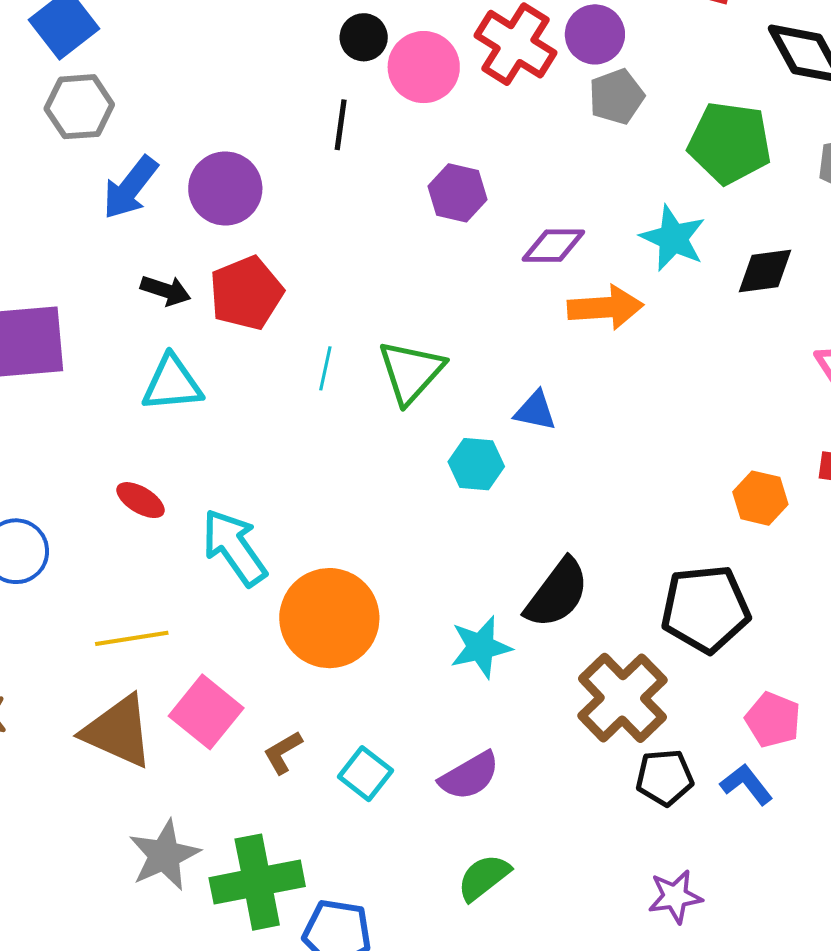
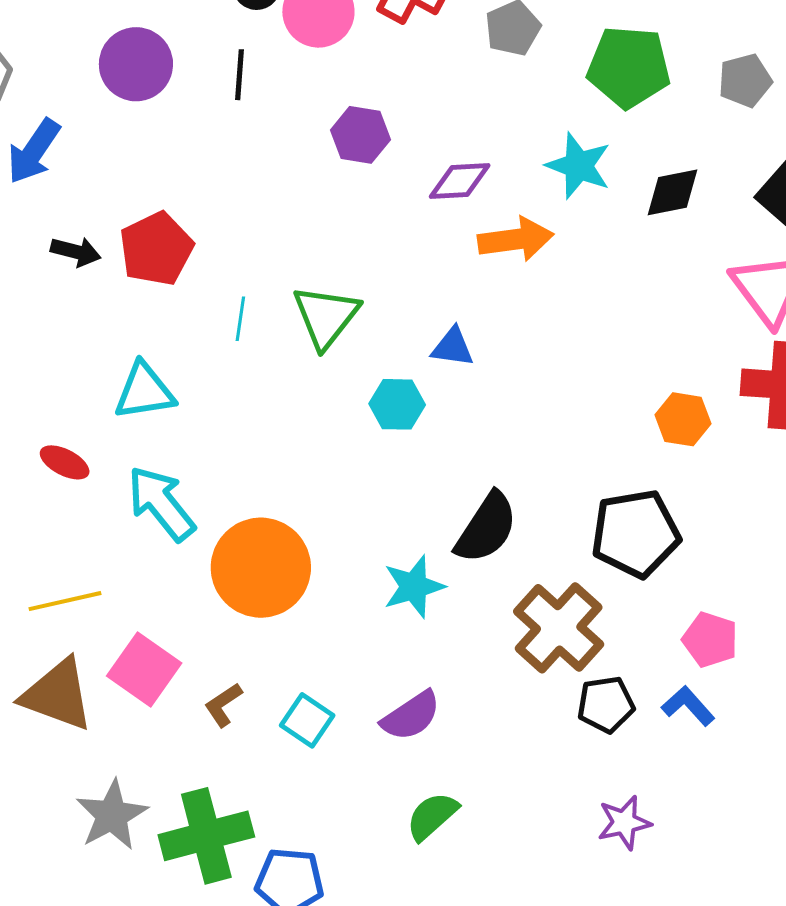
purple circle: (225, 189) -> (136, 64), moved
cyan triangle: (172, 384) -> (144, 391), moved

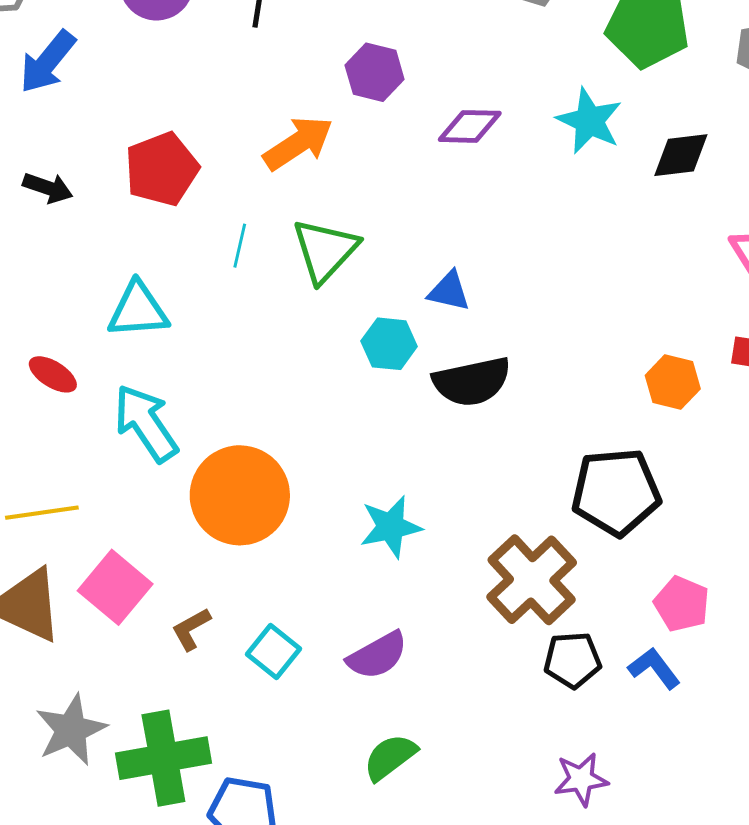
orange arrow: (516, 239) -> (298, 143), moved, turned -30
black arrow: (76, 252) -> (48, 188), moved
black semicircle: (486, 528) -> (472, 382), moved, turned 40

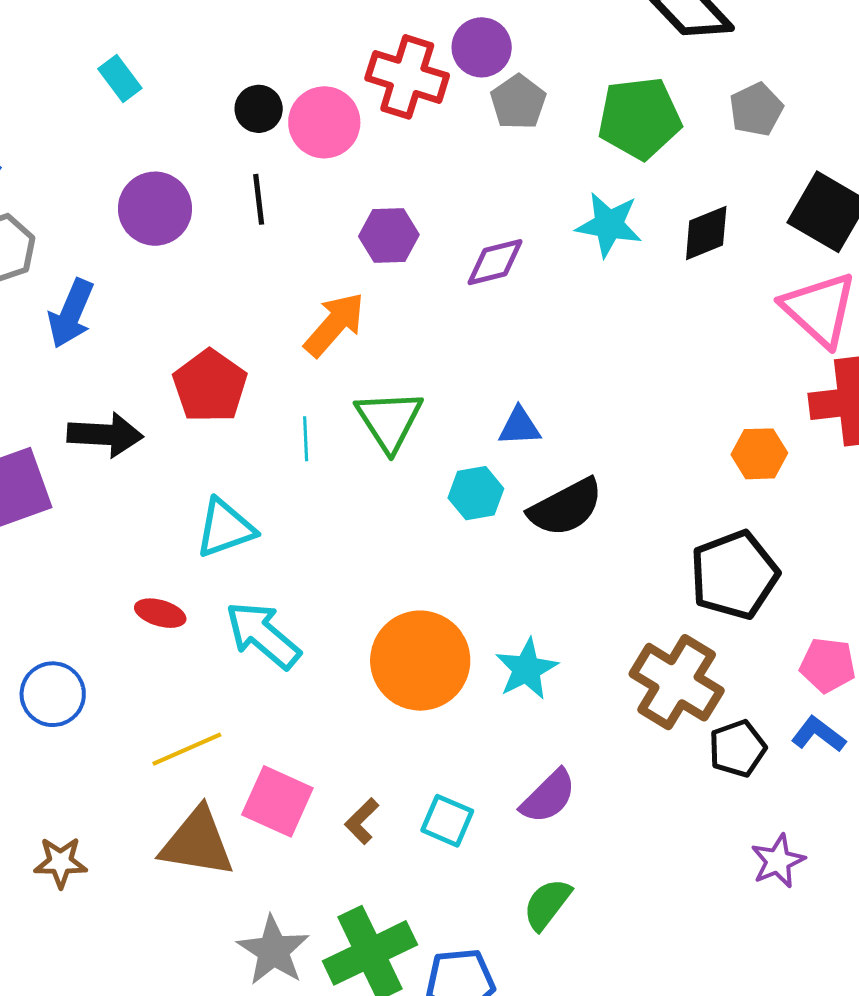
black arrow: (48, 188) -> (105, 435), size x1.5
orange circle: (240, 495) -> (420, 661), moved
green semicircle: (390, 757) -> (547, 904), moved

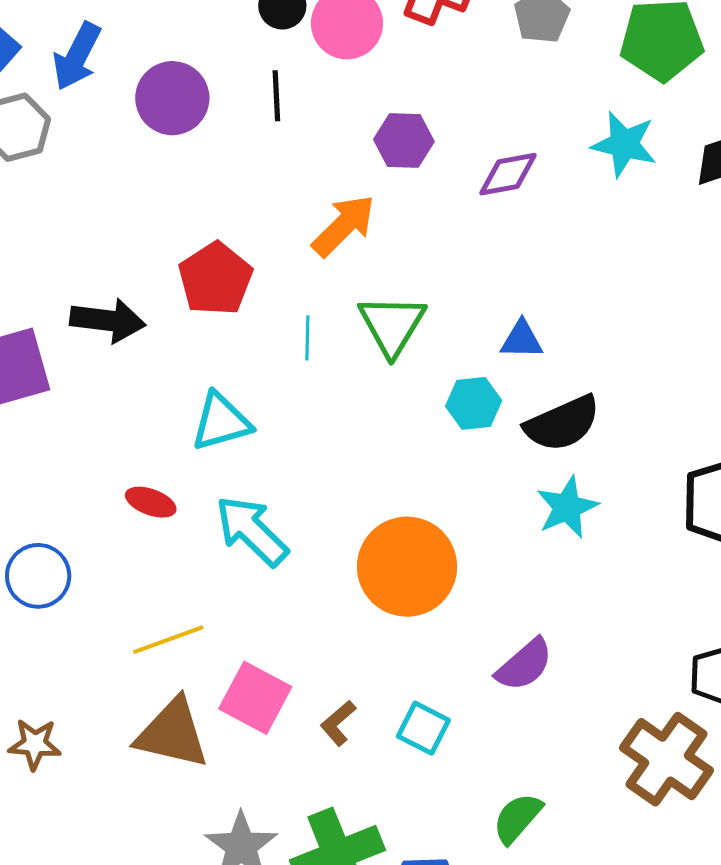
blue arrow: (71, 313) -> (77, 56), moved
cyan star: (527, 669) -> (567, 507), moved
brown cross: (677, 682) -> (667, 759), moved
purple semicircle: (548, 796) -> (524, 665), moved

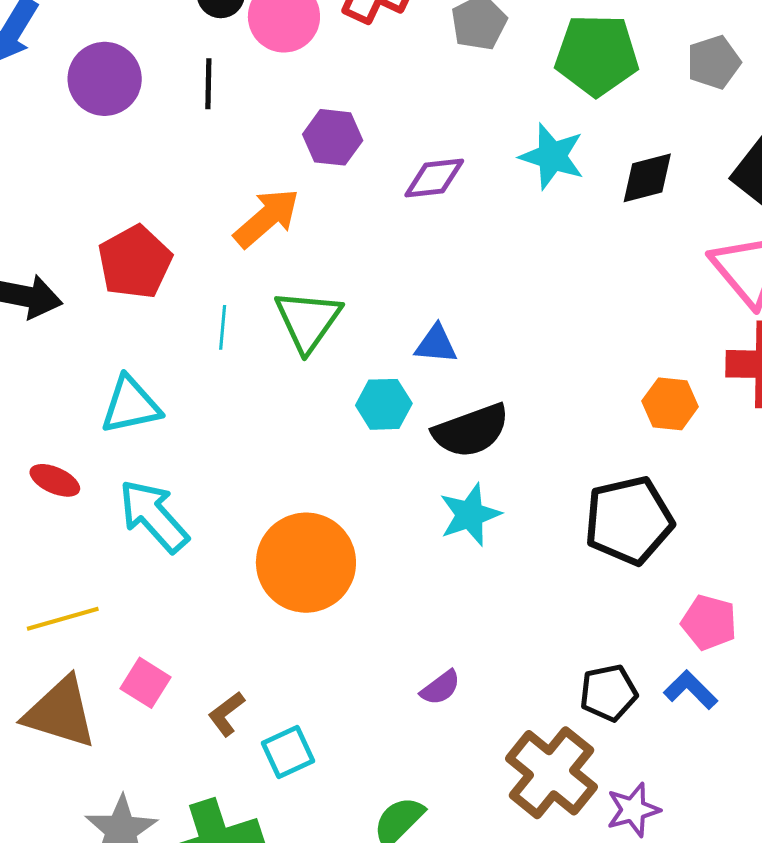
purple semicircle: (524, 665) -> (440, 688), moved, size x0.7
pink square: (255, 698) -> (145, 683), size x0.7
cyan square: (423, 728) -> (288, 752), moved, turned 34

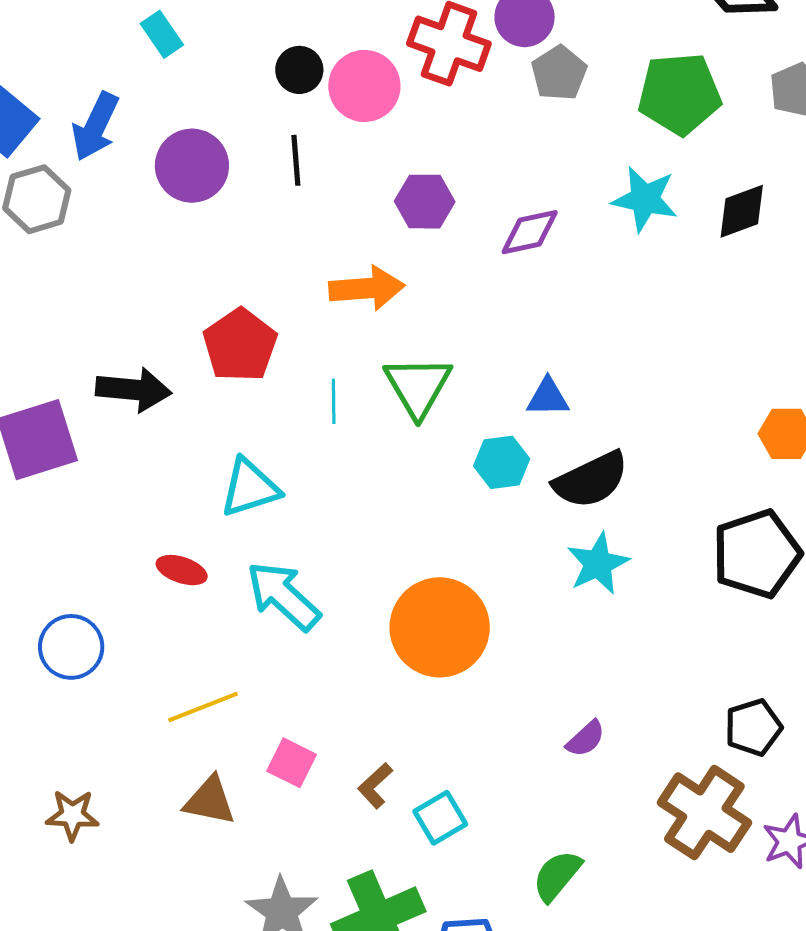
orange arrow: (267, 218) -> (367, 288), turned 42
brown triangle: (60, 713) -> (210, 801), size x0.7

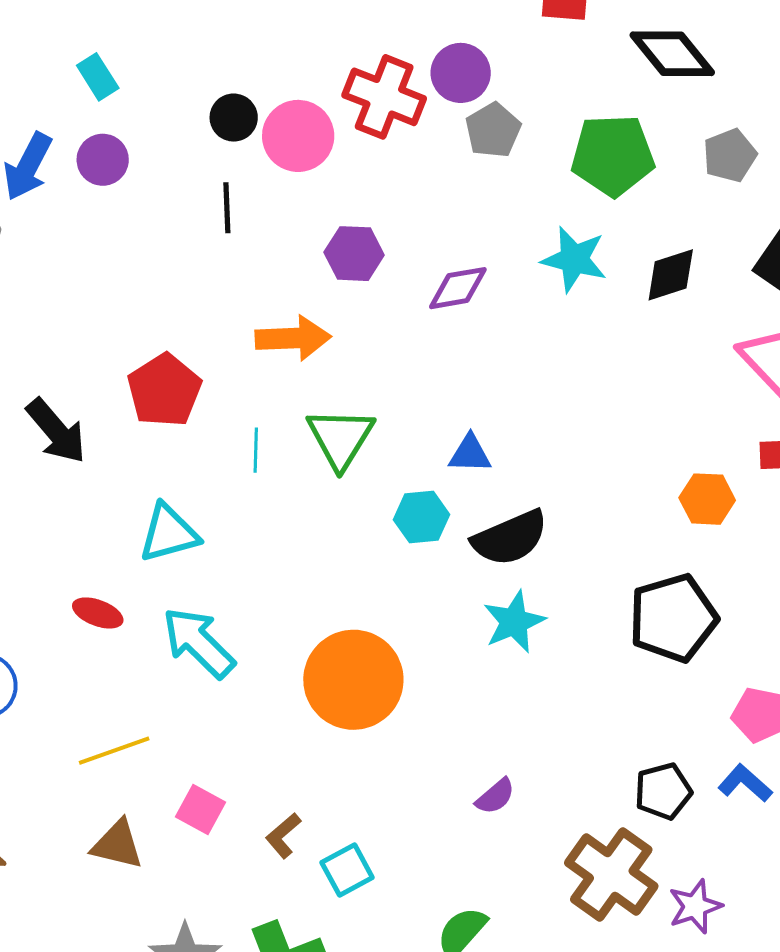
purple circle: (192, 166) -> (103, 160), moved, size x0.7
black arrow: (134, 390) -> (56, 431), turned 42

